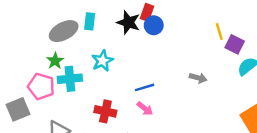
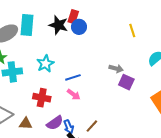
cyan rectangle: (90, 21) -> (27, 25), size x1.5
purple square: (235, 44) -> (126, 82), moved
cyan star: (102, 61) -> (45, 64), moved

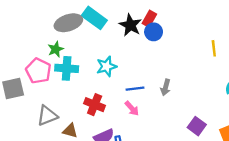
cyan rectangle: (27, 25) -> (94, 18), turned -70
gray arrow: (116, 69) -> (165, 87), moved, turned 80
purple square: (126, 82) -> (197, 126), moved

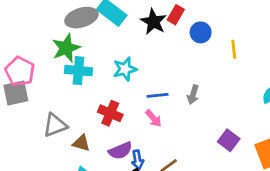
blue circle: (154, 32) -> (201, 32), moved
yellow line: (214, 48) -> (234, 49), moved
green star: (56, 49) -> (66, 48), size x1.5
pink pentagon: (38, 71) -> (20, 71), moved

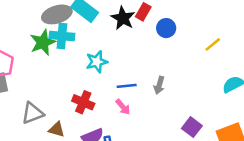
yellow line: (234, 49) -> (213, 44), moved, turned 56
cyan cross: (78, 71) -> (62, 36), moved

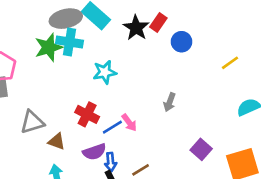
blue line: (127, 86) -> (112, 127), moved, turned -30

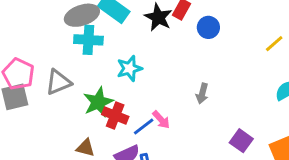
green star: (49, 47) -> (98, 102), moved
yellow line: (230, 63) -> (274, 44), moved
gray triangle: (32, 122) -> (58, 82), moved

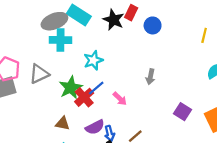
yellow line: (274, 44) -> (204, 35), turned -32
red cross: (115, 116) -> (84, 97), turned 30
blue line: (144, 126) -> (96, 88), moved

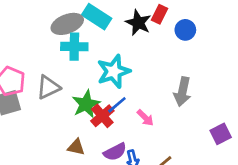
cyan star: (93, 60) -> (114, 71), size x1.4
gray arrow: (150, 77) -> (182, 92), size x1.5
purple square: (183, 112) -> (221, 134), turned 30

